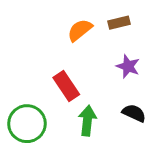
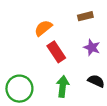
orange semicircle: (80, 30) -> (43, 28), moved
red rectangle: (66, 86) -> (56, 52), moved

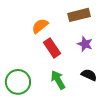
brown rectangle: (85, 16) -> (79, 15), size x1.5
green arrow: (63, 86) -> (58, 80), turned -36

